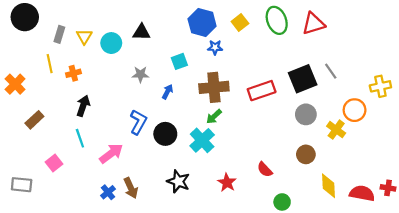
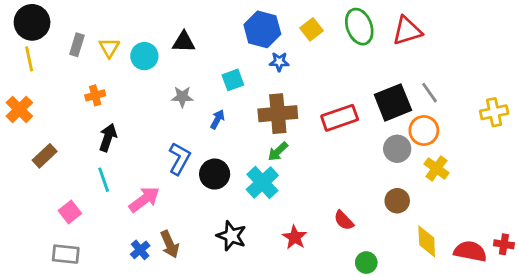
yellow line: (50, 64) -> (29, 59), moved
orange circle: (355, 110) -> (424, 131), moved
gray rectangle: (22, 185) -> (66, 254), moved

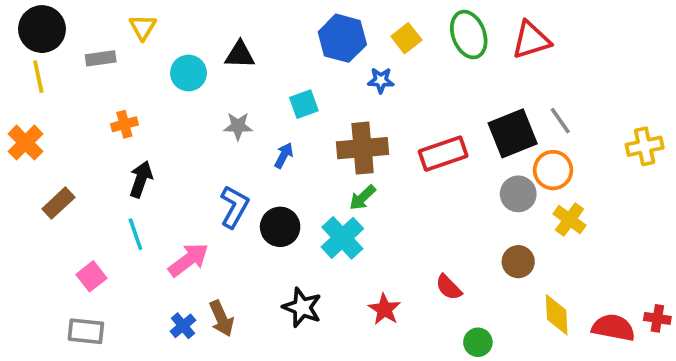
gray rectangle: (77, 45) -> (101, 58), turned 65
yellow triangle: (109, 48) -> (143, 27), moved
blue star: (279, 62) -> (381, 80), moved

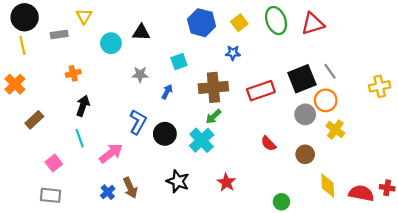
blue star: (381, 80) -> (233, 53), moved
red semicircle: (449, 287) -> (268, 144), moved

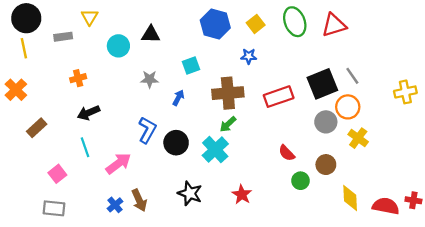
black arrow: (83, 106) -> (88, 113), turned -132
green circle: (281, 202) -> (301, 181), moved

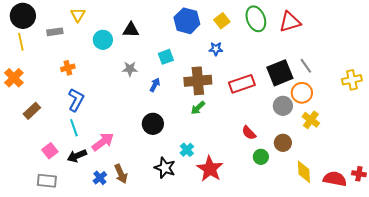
black arrow: (88, 113) -> (77, 156), moved
blue L-shape: (147, 130) -> (76, 100), moved
cyan cross: (215, 150) -> (187, 150), moved, size x0.6
red star: (242, 195) -> (210, 169), size x1.5

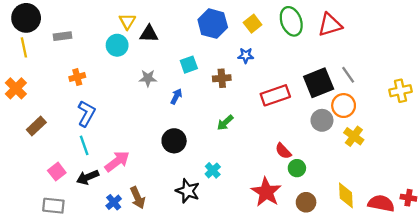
yellow triangle: (78, 15) -> (127, 21), moved
brown cross: (198, 81) -> (222, 78), moved, size x0.6
brown circle: (283, 143) -> (306, 202), moved
green circle: (261, 157) -> (297, 168), moved
red star: (210, 169) -> (266, 192), moved

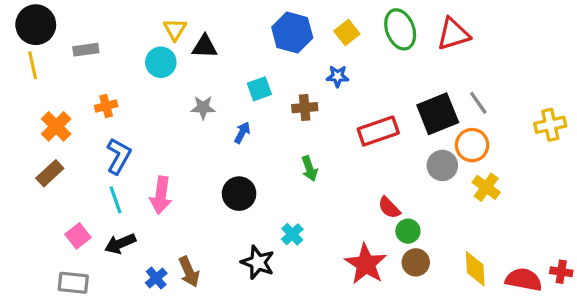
orange cross: (16, 88) -> (56, 126), moved
green arrow: (225, 123) -> (309, 169), turned -66
pink arrow: (117, 161) -> (161, 195), moved, turned 135
brown circle: (306, 202) -> (416, 262), moved

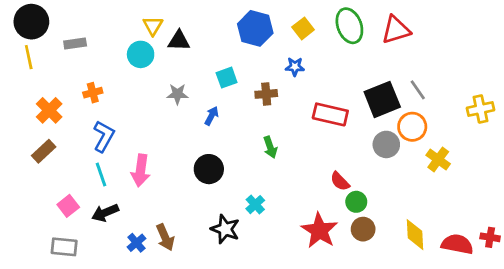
red rectangle: (378, 131) -> (330, 114), turned 32
yellow cross: (486, 187) -> (438, 159), moved

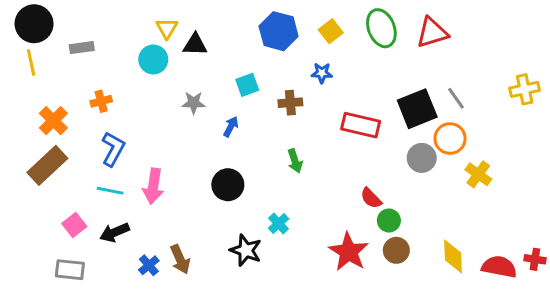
yellow cross: (480, 109) -> (525, 89), moved
brown rectangle: (44, 151) -> (47, 165), size x1.5
cyan line: (101, 175) -> (110, 191), turned -60

